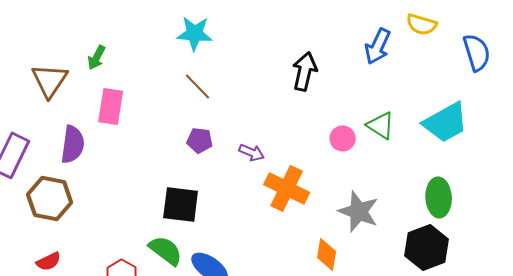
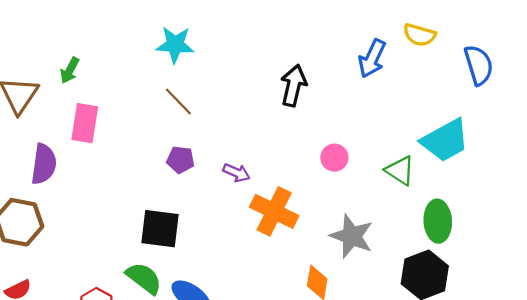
green triangle: (381, 125) -> (400, 170), moved

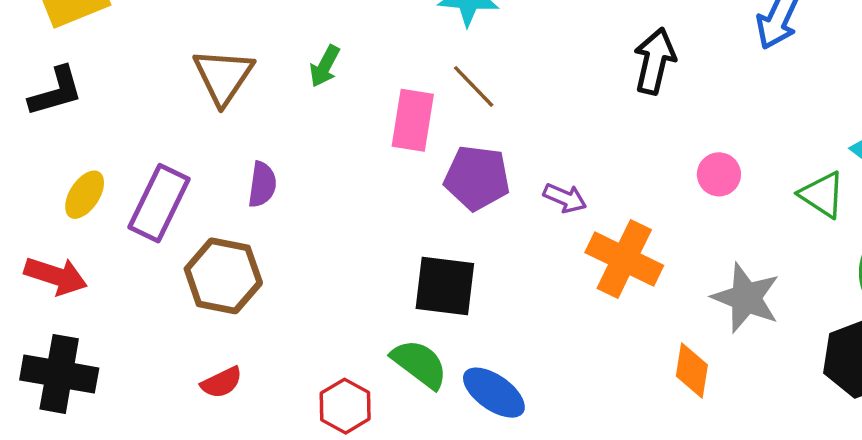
green arrow: (70, 70) -> (325, 66), moved
pink rectangle: (85, 123) -> (413, 120), moved
purple pentagon: (180, 160) -> (477, 178), size x1.5
purple semicircle: (44, 164) -> (262, 185), size x0.7

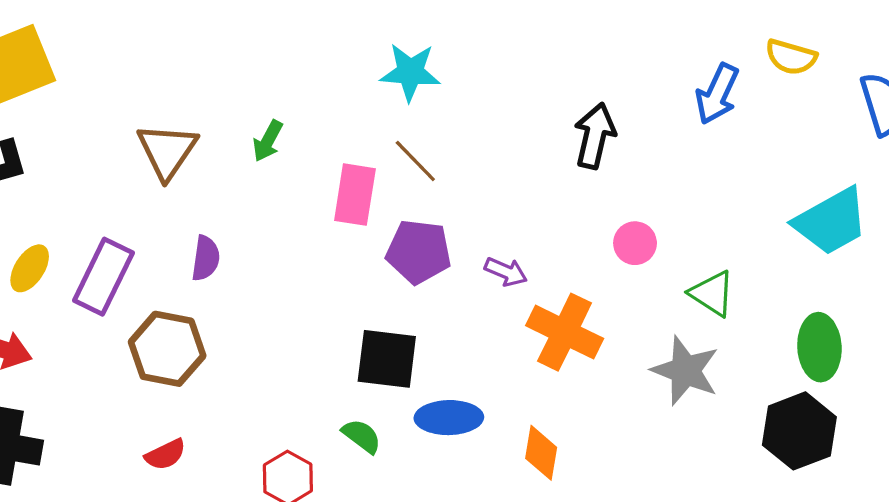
pink circle: (719, 174) -> (635, 243), moved
green triangle: (822, 195) -> (712, 293), moved
green semicircle: (420, 364) -> (362, 436), size x0.7
orange diamond: (692, 371) -> (541, 453), moved
blue ellipse: (494, 393) -> (449, 418), moved, turned -36

